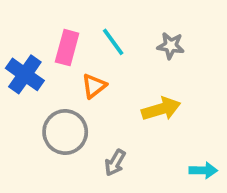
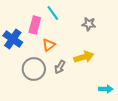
cyan line: (113, 42) -> (53, 13), moved
gray arrow: (115, 163) -> (60, 67), moved

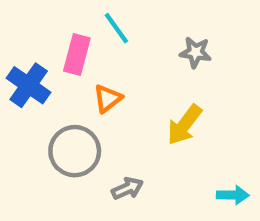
yellow arrow: (84, 57) -> (184, 125), turned 144
gray arrow: (60, 67) -> (127, 188), moved, turned -144

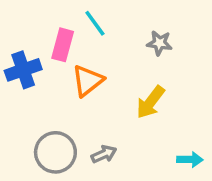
blue cross: (29, 85) -> (23, 70), turned 36
orange triangle: (108, 98) -> (88, 81), size x1.4
gray circle: (75, 151) -> (55, 152), moved

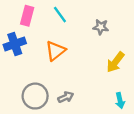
pink rectangle: (63, 45) -> (27, 16), moved
yellow arrow: (150, 102) -> (115, 62), moved
cyan arrow: (190, 160) -> (120, 101), turned 77

